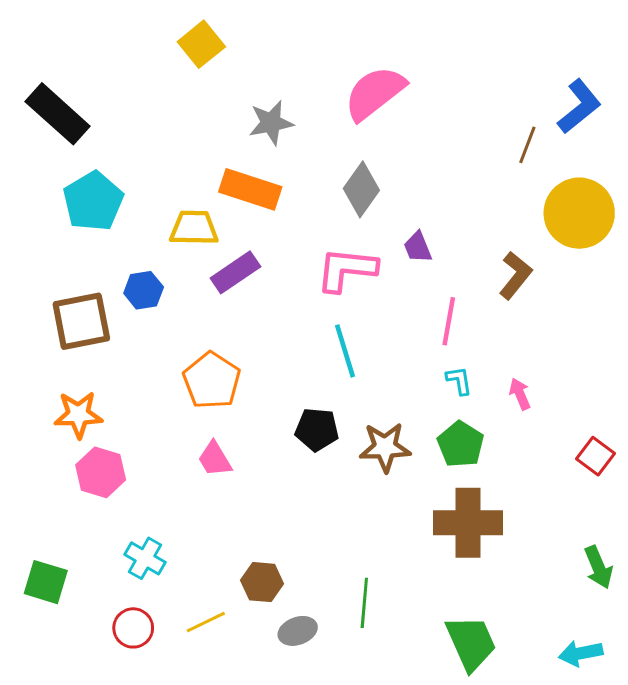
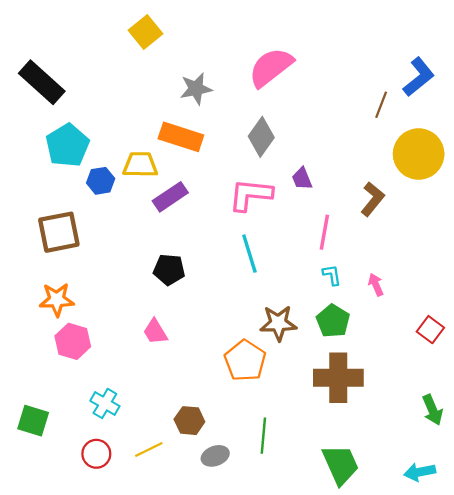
blue hexagon: (144, 290) -> (101, 181), moved
orange pentagon: (212, 381) -> (245, 361), moved
black pentagon: (317, 429) -> (169, 270), moved

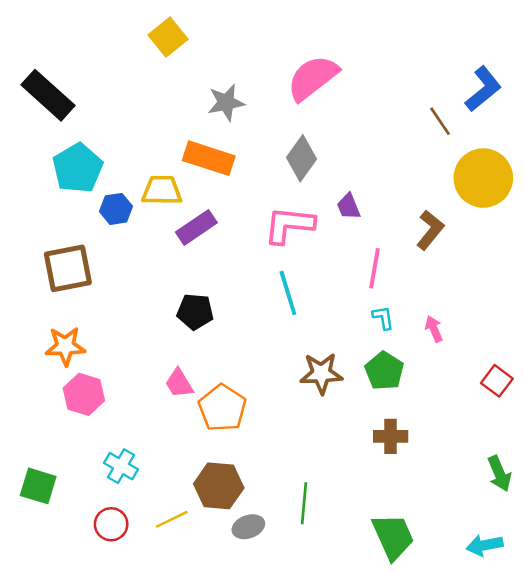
brown line: (381, 105) -> (440, 121), turned -55
orange pentagon: (245, 361) -> (222, 408), moved
brown cross: (338, 378) -> (391, 436), size x0.6
brown hexagon: (189, 421) -> (219, 486), size x1.4

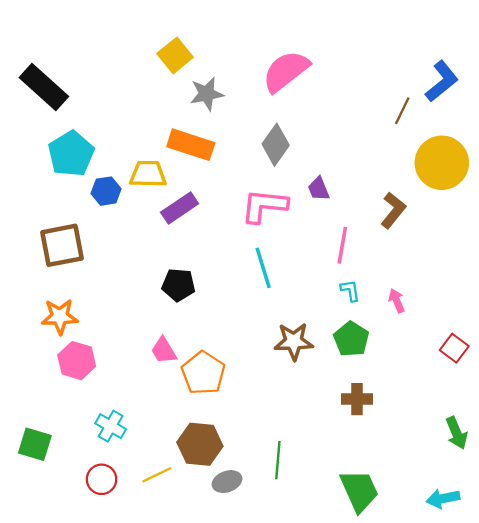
yellow square: (168, 37) -> (175, 55), moved
brown line: (440, 121) -> (402, 111), turned 60

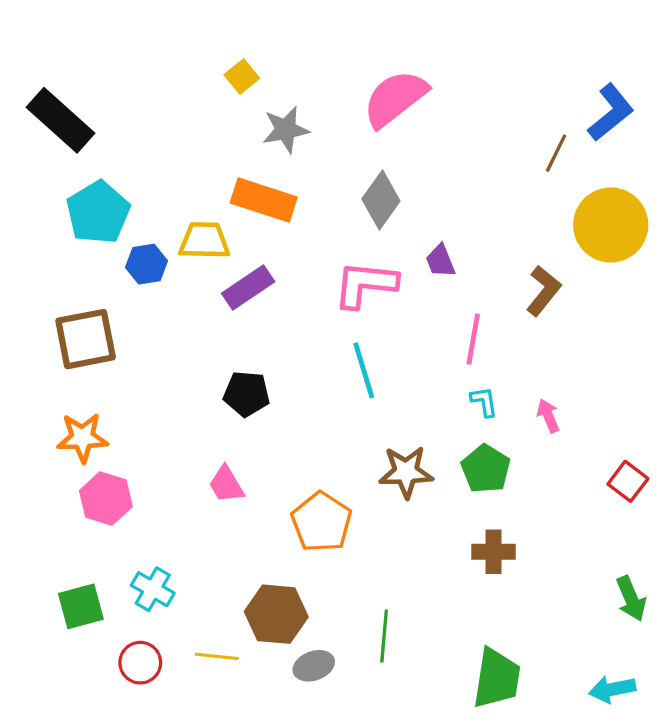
yellow square: (175, 55) -> (242, 77), size x0.7
orange pentagon: (203, 373) -> (322, 522), moved
green square: (35, 444) -> (81, 606), moved, turned -32
yellow line: (157, 475) -> (217, 656), turned 32
green trapezoid: (359, 491) -> (497, 678), turned 33

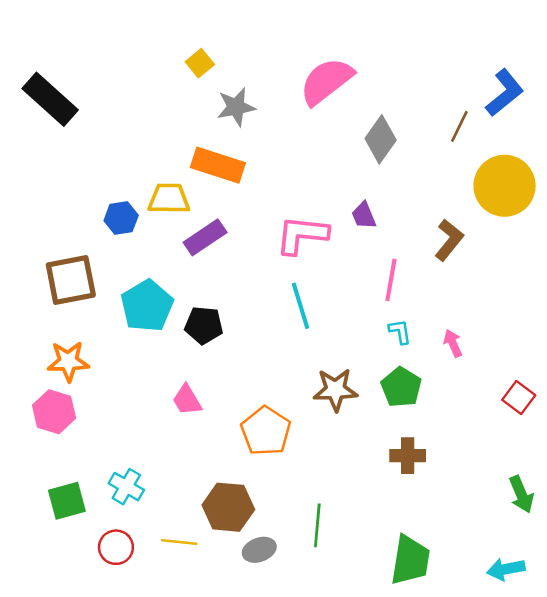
gray diamond: (381, 200) -> (381, 139), moved
cyan pentagon: (98, 212) -> (147, 306), moved
pink hexagon: (106, 499) -> (54, 412), moved

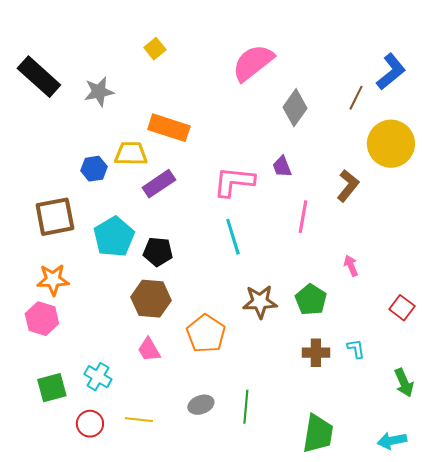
gray star: (236, 107) -> (99, 92), moved
cyan L-shape: (400, 332) -> (356, 349), moved
pink trapezoid: (187, 400) -> (149, 350), moved
brown hexagon: (228, 507) -> (151, 299), moved
gray ellipse: (259, 550) -> (201, 405), moved

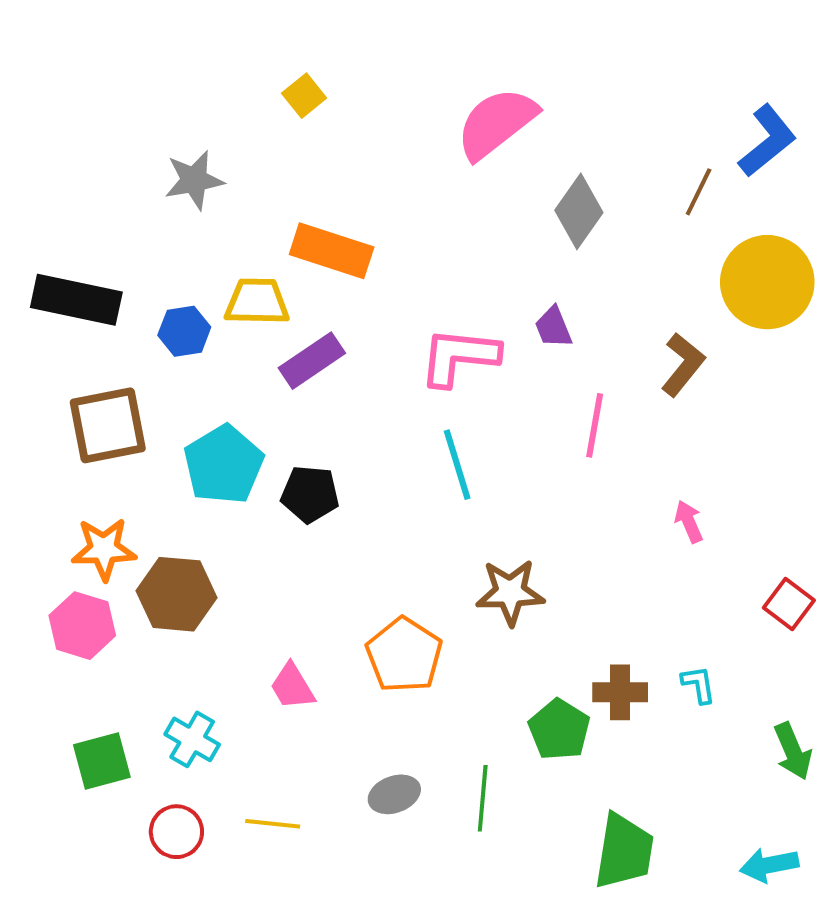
black rectangle: (39, 77) -> (76, 300), moved, turned -30
brown hexagon: (151, 299) -> (176, 594), moved
green pentagon: (311, 300) -> (559, 730), moved

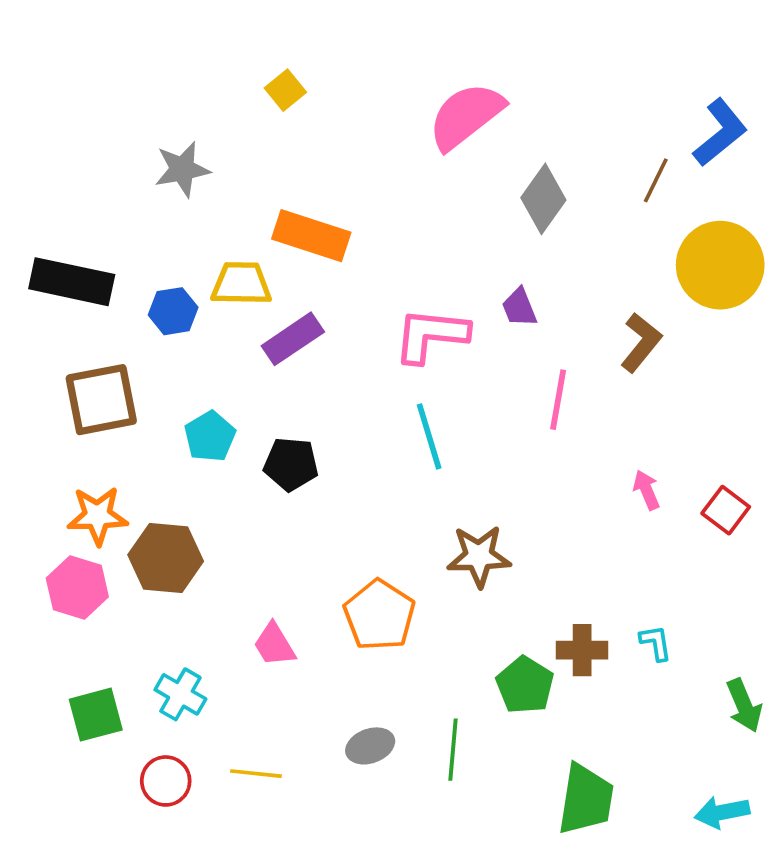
cyan pentagon: (224, 465) -> (210, 436), size x0.7
red square: (789, 604) -> (726, 510), moved

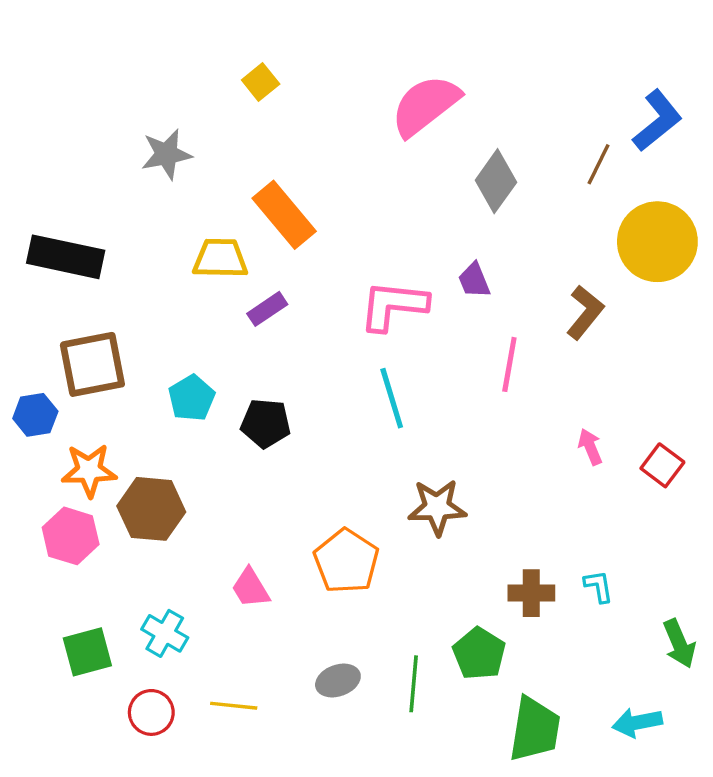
orange rectangle: (311, 236) -> (284, 215), turned 32
blue hexagon: (173, 311) -> (35, 415), moved
purple rectangle: (293, 339) -> (267, 309), size x0.7
green pentagon: (525, 685) -> (479, 654), moved
cyan arrow: (722, 812) -> (637, 723), moved

